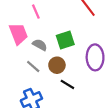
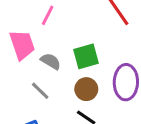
pink line: (36, 12) -> (48, 15), turned 48
brown circle: (57, 65) -> (86, 89), moved

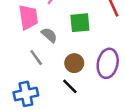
green square: (86, 56) -> (80, 23), moved

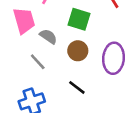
green square: (80, 23) -> (79, 19), turned 30
brown circle: (74, 63) -> (78, 51), moved

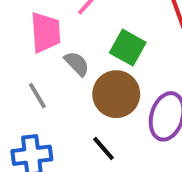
brown circle: (78, 51) -> (116, 94), size x1.5
gray line: (38, 62) -> (37, 96), moved

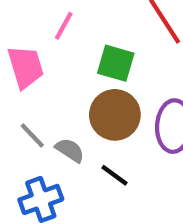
gray semicircle: (77, 64) -> (70, 150), moved

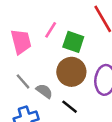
pink line: (64, 26) -> (51, 30), moved

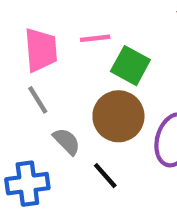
pink line: (51, 30) -> (95, 38), turned 42
gray line: (23, 81) -> (38, 100), moved

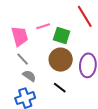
gray semicircle: (67, 141) -> (29, 76), moved

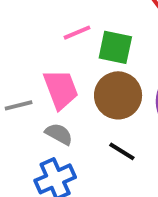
pink trapezoid: (20, 36) -> (61, 89), moved
gray line: (23, 59) -> (19, 105), moved, turned -56

